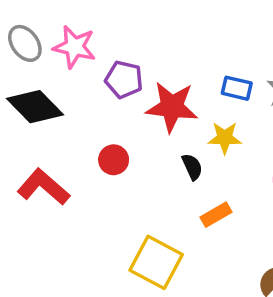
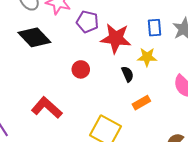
blue rectangle: (237, 88) -> (155, 28), turned 72
red L-shape: (43, 187) -> (47, 108), moved

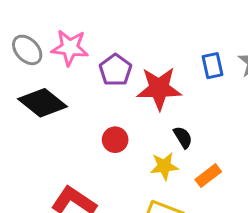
purple pentagon: (87, 22) -> (115, 70), turned 30
yellow star: (147, 57) -> (164, 166), moved

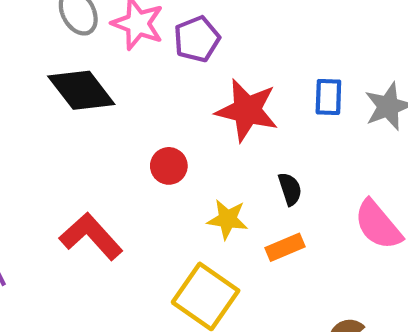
purple pentagon: (115, 70) -> (197, 39), moved
black semicircle: (183, 137) -> (290, 189), moved

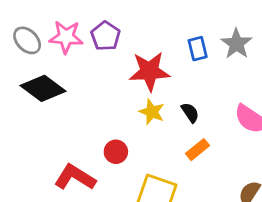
red circle: (169, 166) -> (116, 152), moved
yellow star: (227, 219) -> (152, 112), moved, turned 30

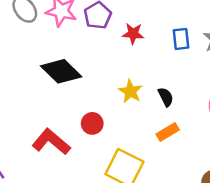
red star: (149, 71) -> (133, 34), moved, size x0.6
black diamond: (43, 88) -> (61, 71), moved

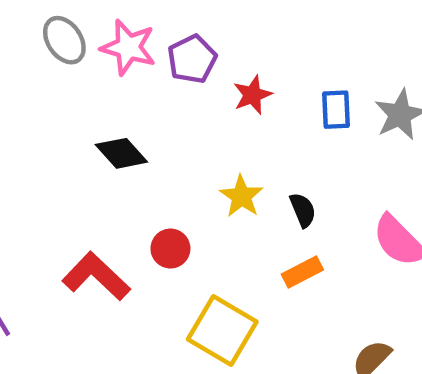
red star: (133, 34) -> (252, 95), turned -30
black diamond: (61, 71) -> (121, 153), size x0.7

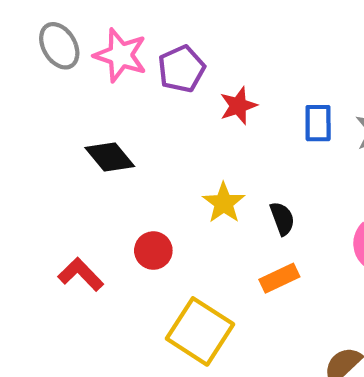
red L-shape: (96, 276) -> (81, 274), size x0.7

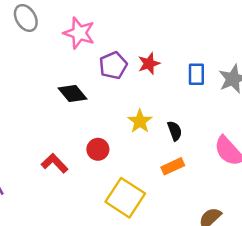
gray ellipse: (59, 46) -> (26, 18), moved
purple pentagon: (181, 69) -> (113, 65), moved

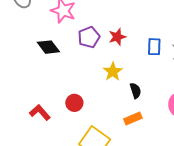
black diamond: (72, 94) -> (48, 47), moved
yellow star: (140, 121) -> (113, 72), moved

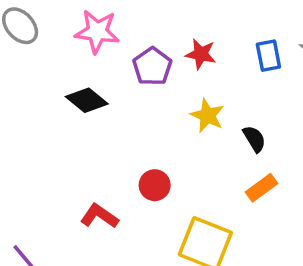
red star: (117, 37) -> (201, 54), turned -30

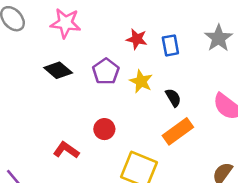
blue rectangle: (268, 56) -> (170, 45), moved
purple pentagon: (152, 66) -> (106, 72), moved
orange rectangle: (261, 188) -> (178, 131), size x1.4

